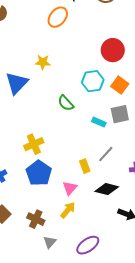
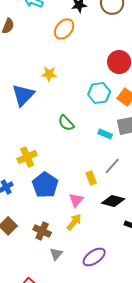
green semicircle: (66, 103) -> (66, 123), moved
yellow cross: (34, 144) -> (27, 157), moved

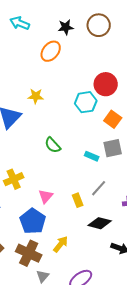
cyan hexagon: (99, 93) -> (86, 102), moved
blue pentagon: (45, 185) -> (33, 221), moved
pink triangle: (76, 200) -> (46, 196), moved
brown cross: (42, 231) -> (29, 253), size x1.4

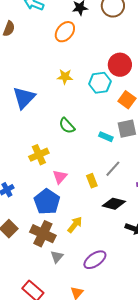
yellow star: (36, 96) -> (65, 77), moved
yellow cross: (14, 179) -> (39, 155), moved

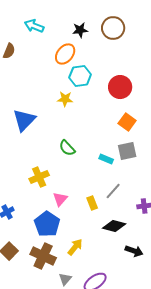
cyan hexagon: (100, 83) -> (80, 76), moved
gray triangle: (57, 257) -> (65, 279), moved

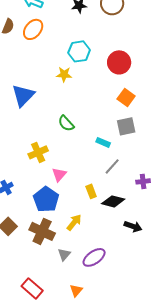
orange ellipse: (65, 54) -> (33, 29), moved
cyan rectangle: (106, 159) -> (103, 142), moved
yellow rectangle: (92, 203) -> (91, 191), moved

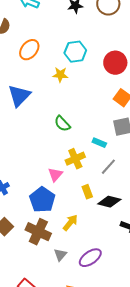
orange ellipse: (33, 29) -> (29, 50), moved
yellow cross: (38, 152) -> (75, 159), moved

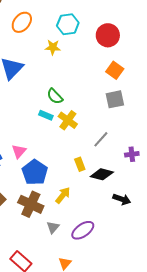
cyan rectangle: (99, 143) -> (46, 115), moved
yellow cross: (75, 159) -> (68, 120), moved, turned -30
pink triangle: (55, 175) -> (19, 151), moved

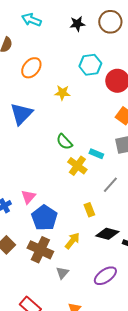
cyan hexagon: (68, 24) -> (90, 65), moved
cyan rectangle: (46, 115) -> (96, 154), moved
black diamond: (102, 174) -> (107, 234), moved
purple ellipse: (83, 230) -> (105, 276), moved

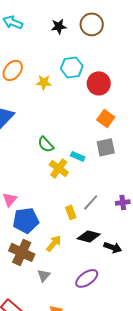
yellow star: (62, 93) -> (44, 82), moved
gray line: (110, 185) -> (91, 202), moved
blue pentagon: (44, 218) -> (26, 220), turned 30

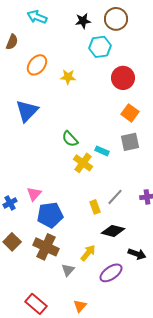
cyan hexagon: (72, 67) -> (100, 47), moved
yellow arrow: (54, 243) -> (88, 253), moved
black arrow: (113, 247) -> (137, 254), moved

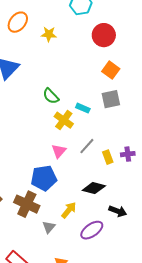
pink triangle: (34, 194) -> (59, 151), moved
gray line: (115, 197) -> (87, 146), moved
yellow rectangle: (95, 207) -> (108, 157), moved
blue pentagon: (50, 215) -> (44, 178), moved

